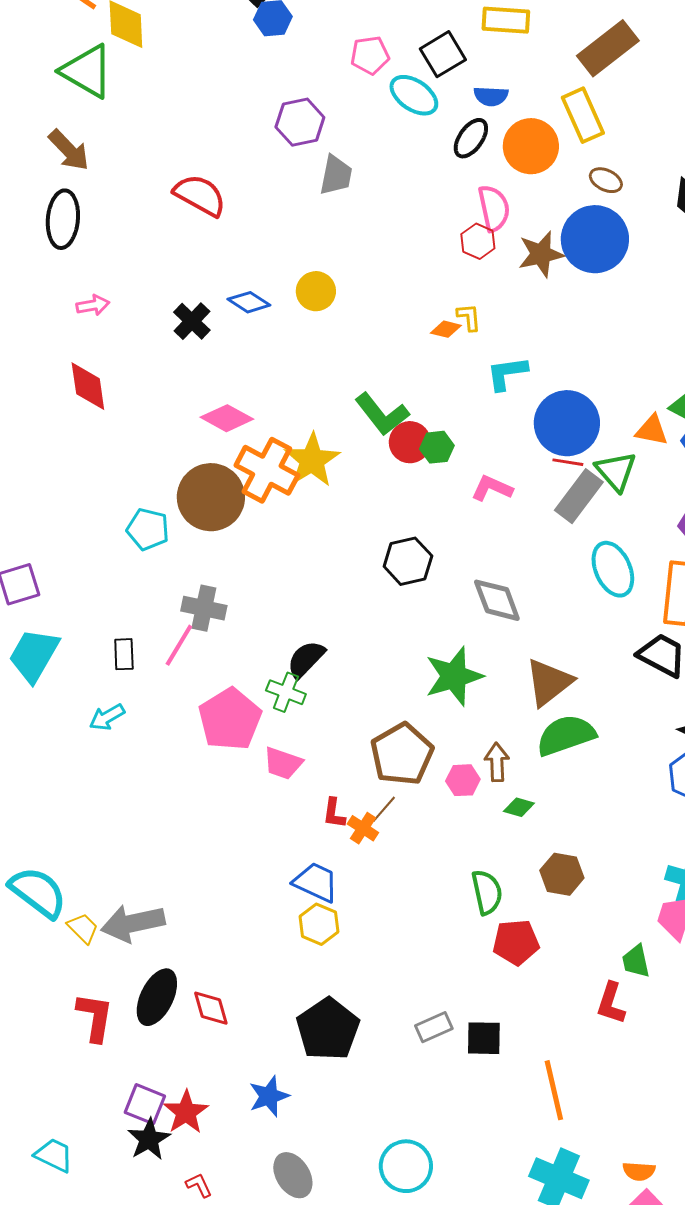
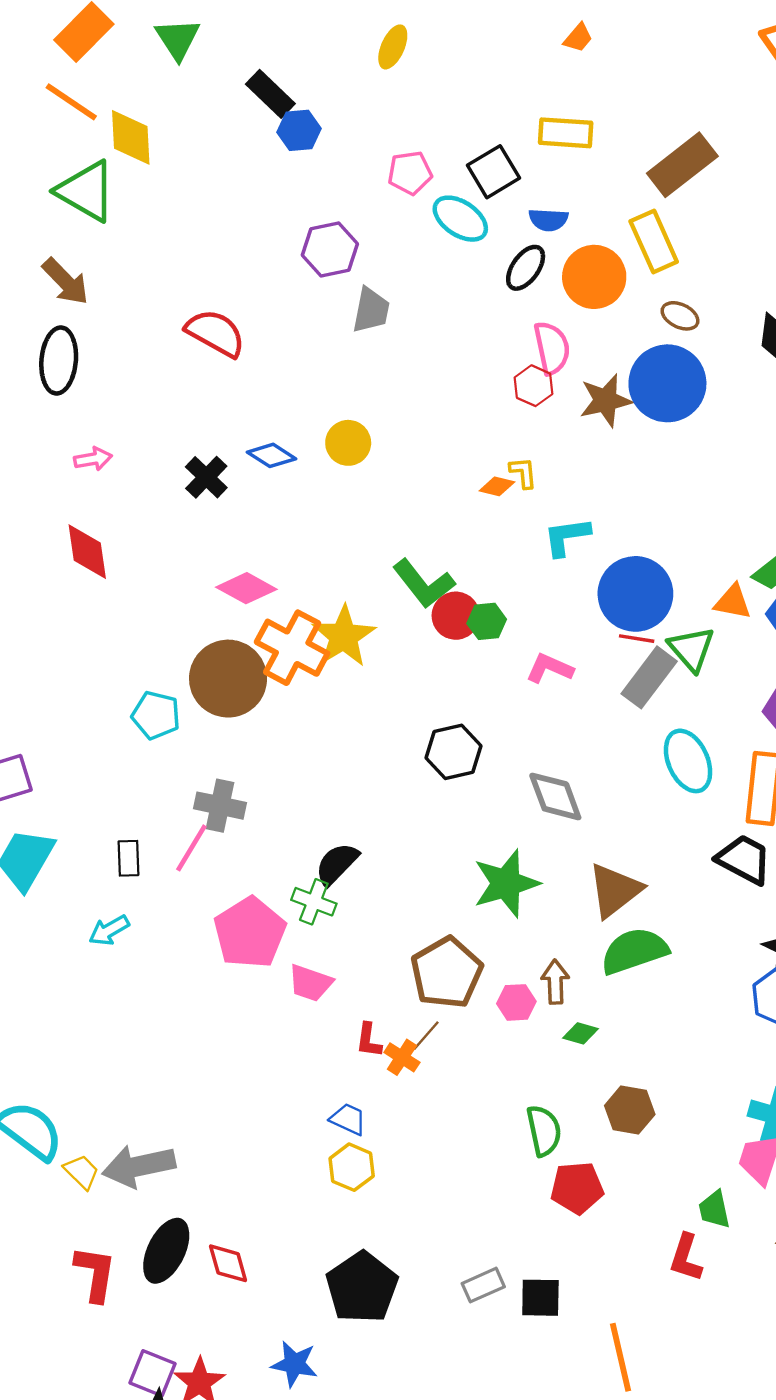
blue trapezoid: (316, 882) -> (348, 1119), size x0.7
blue star: (269, 1096) -> (294, 1364), turned 30

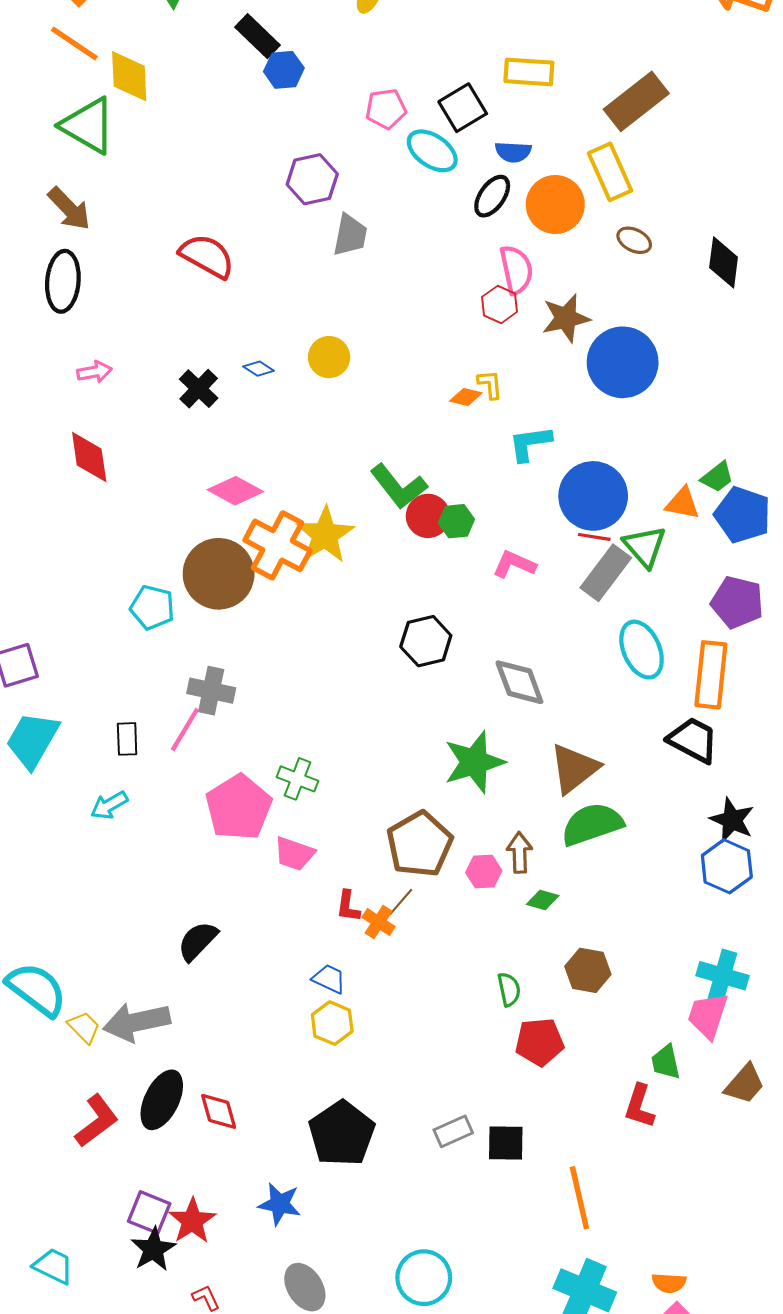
blue circle: (667, 383) -> (623, 362), moved
blue diamond: (272, 455) -> (259, 369), size x0.7
black semicircle: (337, 864) -> (198, 941), moved
green semicircle: (544, 1131) -> (509, 989), size x0.7
red L-shape: (95, 1274) -> (97, 1121), turned 44

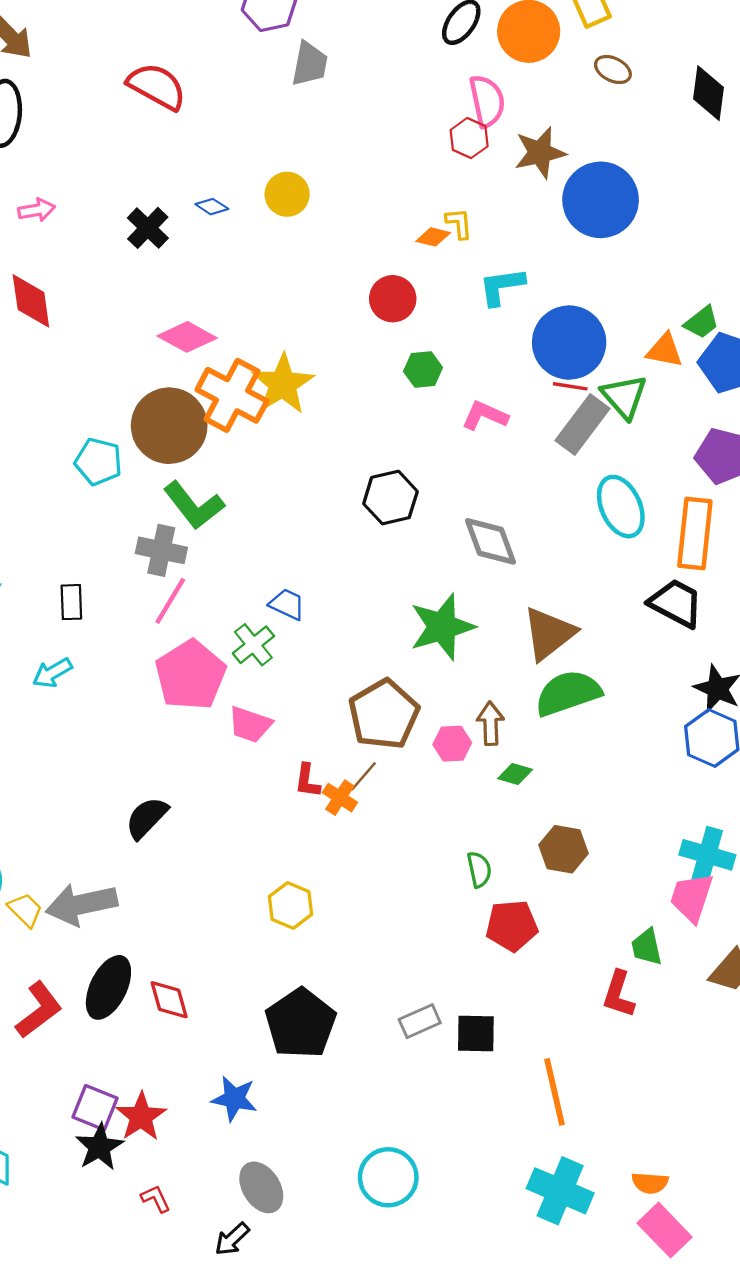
green L-shape: (399, 486) -> (194, 505), moved
red circle: (428, 516) -> (393, 299), moved
pink line: (185, 730) -> (170, 601), moved
green cross: (298, 779) -> (253, 645), turned 30
blue trapezoid: (329, 979) -> (287, 604), moved

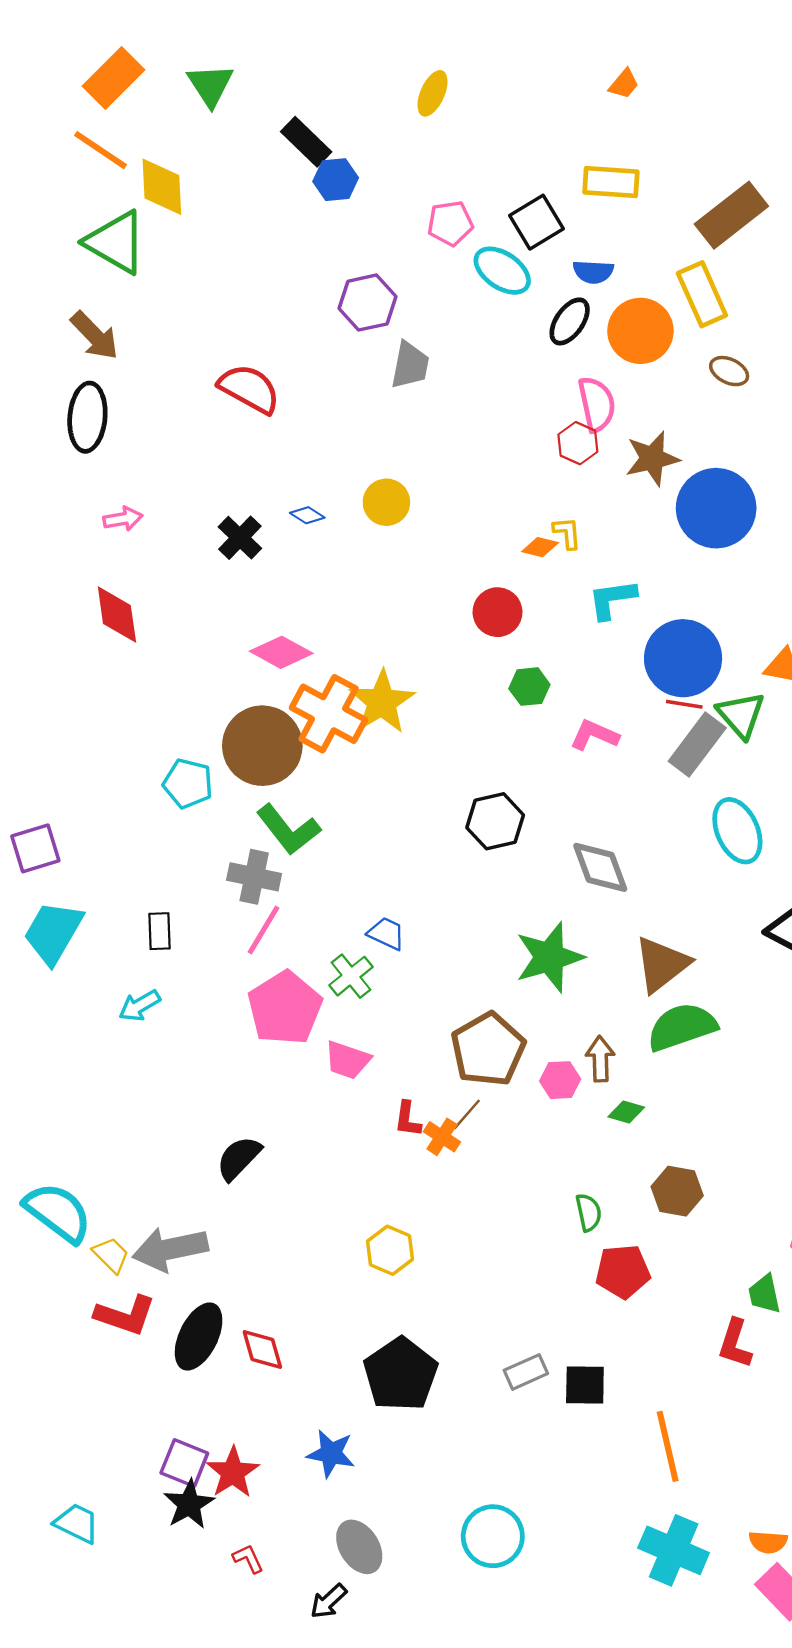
red L-shape: (39, 1010) -> (125, 1315), moved, turned 56

